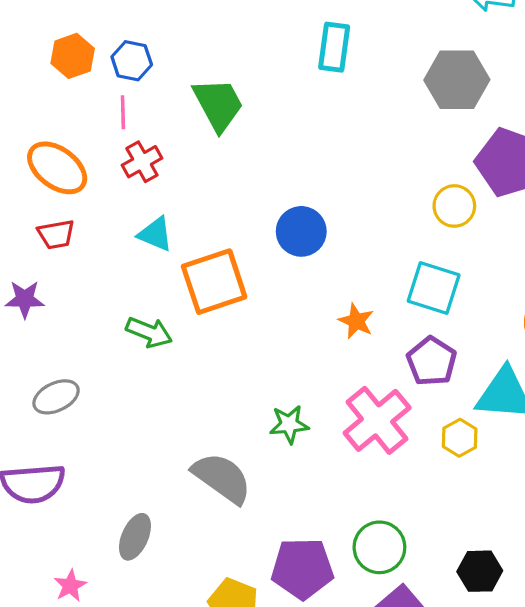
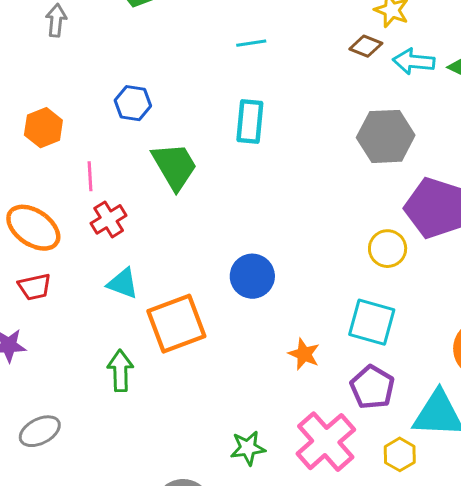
cyan rectangle: (334, 47) -> (250, 122), moved
blue hexagon: (132, 61) -> (133, 103), moved
green arrow: (149, 332) -> (120, 371), turned -111

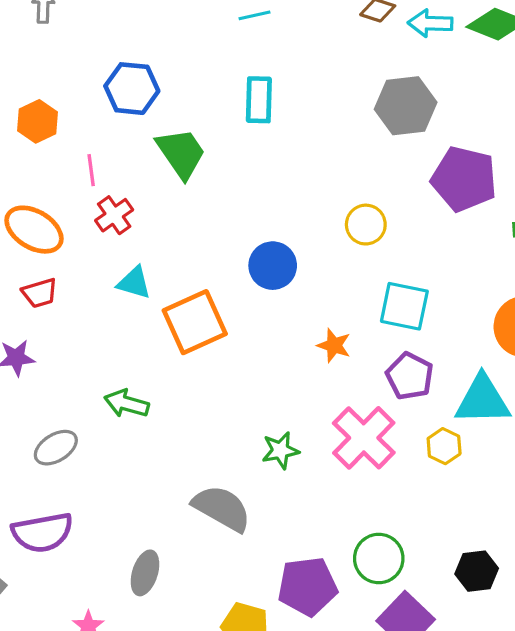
blue hexagon: (133, 103) -> (132, 89), size x1.4
yellow circle: (388, 249) -> (366, 225), moved
green arrow: (120, 371) -> (127, 404), moved, turned -69

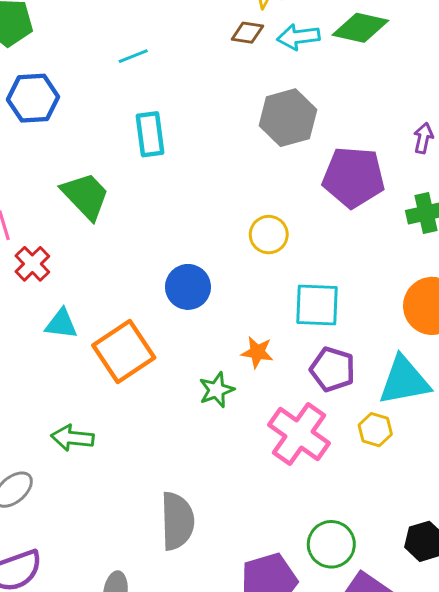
blue hexagon: (132, 89) -> (33, 98), moved
green star: (280, 450) -> (216, 390), moved
gray semicircle: (222, 508) -> (177, 521), turned 68

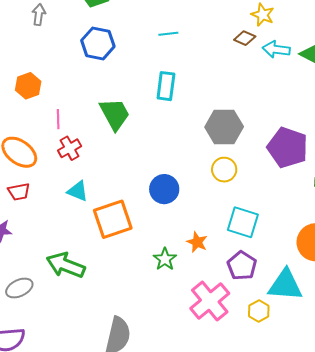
gray hexagon: (288, 118) -> (224, 127), moved
green star: (216, 390) -> (165, 259), turned -30
green arrow: (72, 438) -> (66, 265), size x1.4

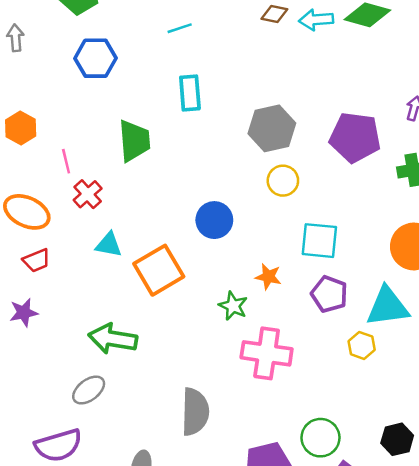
green trapezoid: (115, 114) -> (134, 141), turned 36
gray ellipse: (19, 288) -> (89, 390), moved
pink cross: (210, 301) -> (267, 353), moved, turned -30

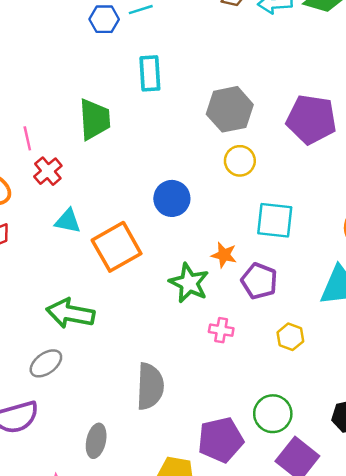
blue hexagon: (95, 58) -> (104, 19), moved, size x0.7
purple pentagon: (329, 294) -> (259, 281), moved
green star: (233, 306) -> (189, 283), size x1.4
yellow hexagon: (362, 345) -> (290, 337), moved
pink cross: (267, 353) -> (221, 330), size x0.5

